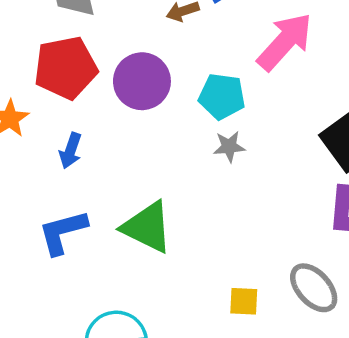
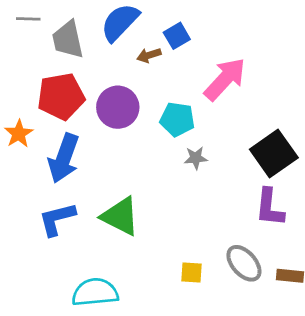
gray star: (229, 147) -> (196, 158), moved
blue arrow: (70, 151) -> (64, 158), size x1.8

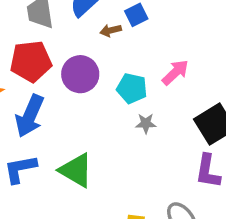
pink arrow: (225, 79) -> (175, 72), moved, size x0.7

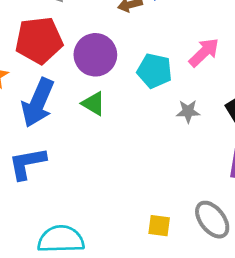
gray star: (146, 123) -> (188, 111), moved
green triangle: (76, 170) -> (93, 104), moved, size x0.6

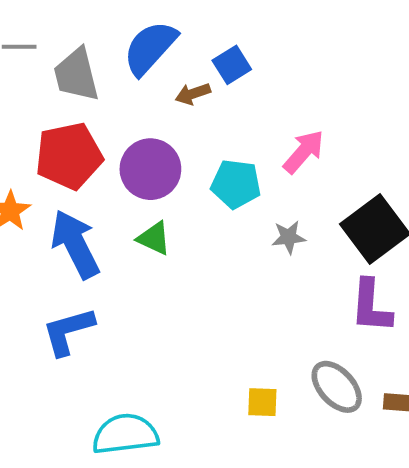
blue arrow: (38, 103) -> (75, 244), turned 135

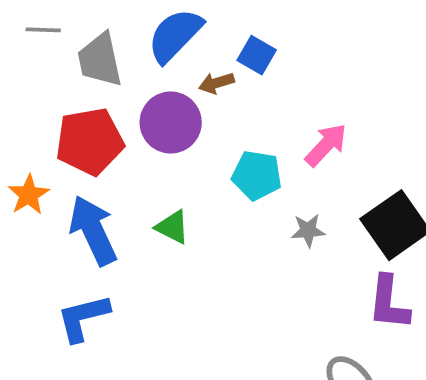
blue square: (232, 65) -> (257, 55), turned -30
purple circle: (150, 169) -> (171, 123), moved

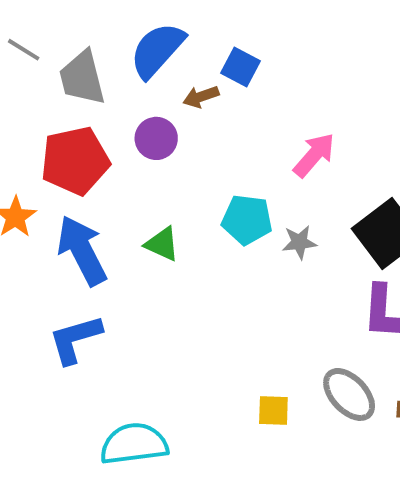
gray line: (43, 30) -> (24, 50), turned 32
purple circle: (171, 123) -> (156, 138), size x0.7
cyan pentagon: (257, 175) -> (247, 220), moved

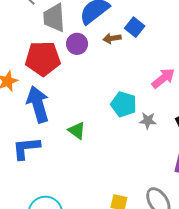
purple circle: (156, 138) -> (77, 44), moved
green triangle: (162, 244) -> (77, 131), moved

